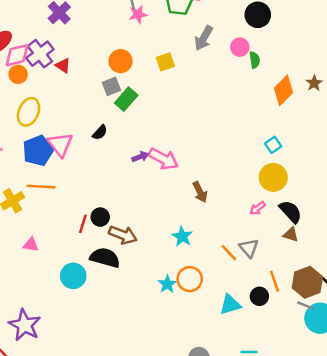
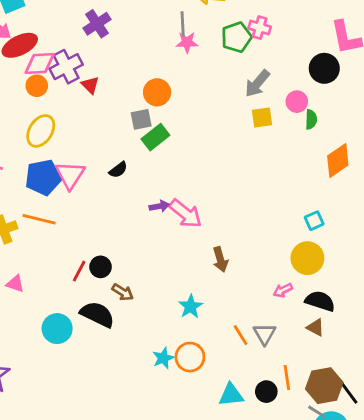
yellow square: (165, 62) -> (262, 118), moved
black semicircle: (291, 212) -> (320, 301), turned -40
brown arrow: (123, 235) -> (123, 292), size x0.7

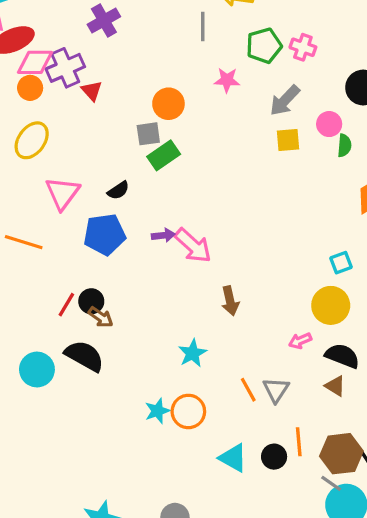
pink cross: (260, 28) -> (303, 47), moved
pink star: (187, 42) -> (227, 80), moved
blue pentagon: (43, 177) -> (105, 234), moved
brown arrow: (123, 292) -> (101, 317), moved
cyan triangle: (231, 395) -> (233, 458), turned 32

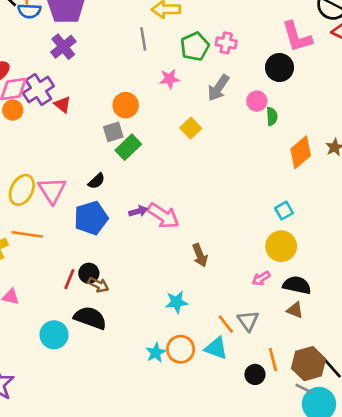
yellow ellipse: (32, 140) -> (22, 190), moved
yellow square: (288, 140) -> (191, 128), moved, turned -30
cyan star: (192, 353) -> (176, 302), turned 30
cyan triangle: (233, 458) -> (216, 348), moved

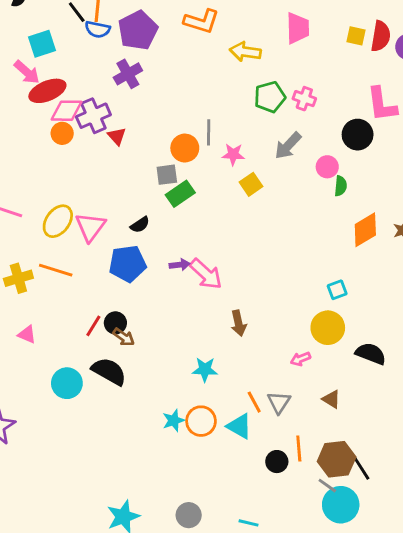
gray line: (143, 39) -> (209, 132), moved
pink star: (169, 79) -> (233, 154), moved
black semicircle: (297, 285) -> (371, 354), moved

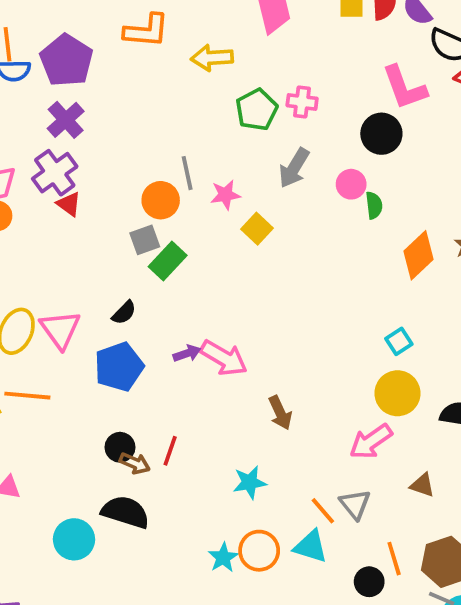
purple cross: (93, 116) -> (55, 173), moved
red line: (93, 326) -> (170, 451), moved
pink arrow: (300, 359) -> (371, 442), size x1.6

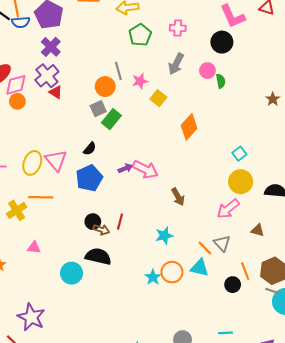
green pentagon: (257, 110) -> (140, 35), moved
orange diamond: (418, 255) -> (189, 127), moved

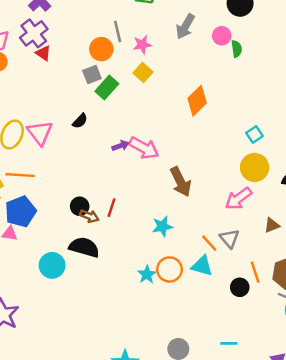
yellow square: (158, 98) -> (143, 73), moved
blue pentagon: (89, 178) -> (21, 212), moved
brown arrow: (178, 197) -> (181, 182), size x1.4
brown triangle: (258, 230) -> (272, 225), turned -40

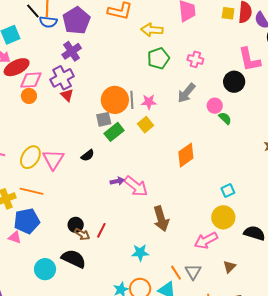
gray line: (118, 31) -> (132, 100), moved
orange circle: (101, 49) -> (115, 100), size x1.4
green semicircle: (237, 49) -> (225, 118), turned -48
brown triangle: (272, 225) -> (229, 267), turned -32

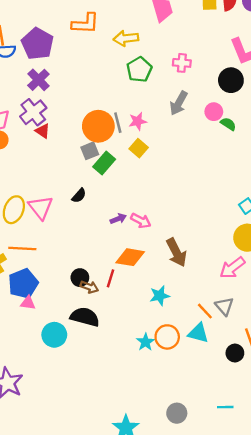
orange diamond: (186, 155) -> (130, 257), moved, turned 55
pink arrow: (136, 186) -> (141, 221), size x0.7
pink triangle: (15, 237) -> (28, 303), moved

